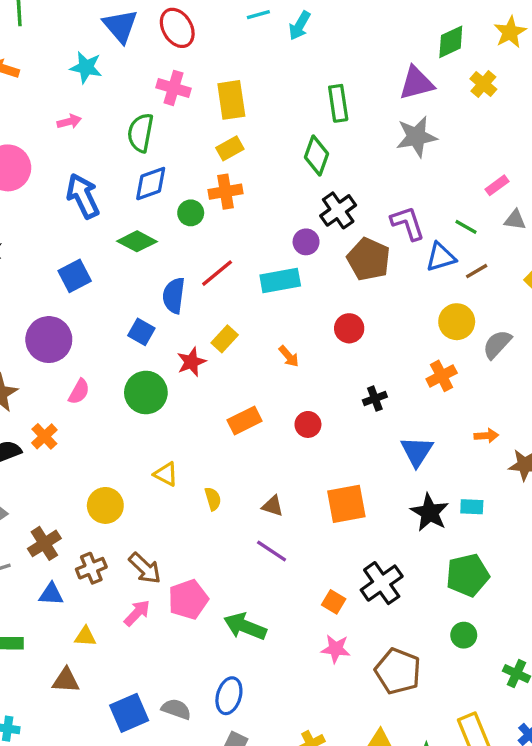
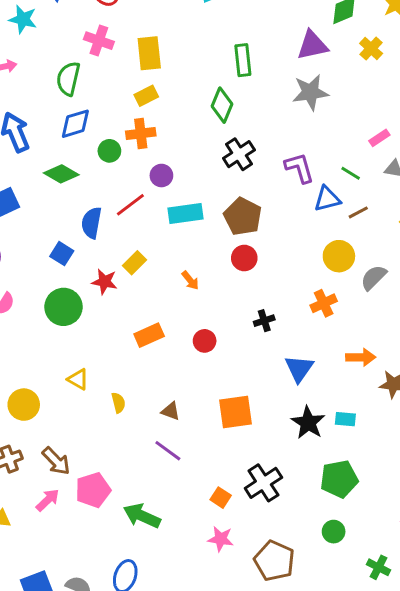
purple circle: (306, 242) -> (161, 176), moved
brown pentagon: (369, 259) -> (243, 217), moved
red star: (191, 362) -> (105, 282), turned 30
orange arrow: (486, 436) -> (361, 357), size x1.4

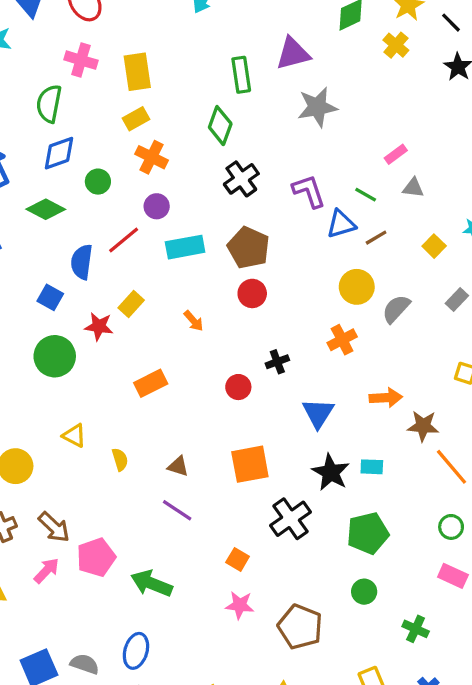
purple triangle: (312, 45) -> (293, 54), moved
yellow cross: (371, 48) -> (396, 45), moved
orange cross: (141, 133) -> (152, 157), moved, turned 36
red circle: (205, 341) -> (238, 387), moved
black cross: (263, 483) -> (290, 519), moved

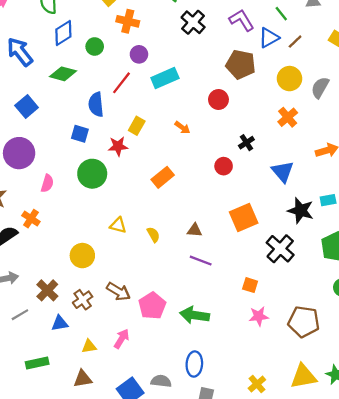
green line: (366, 195) -> (281, 14), turned 35
brown pentagon: (248, 248) -> (241, 64), moved
pink arrow: (46, 571) -> (122, 339), moved

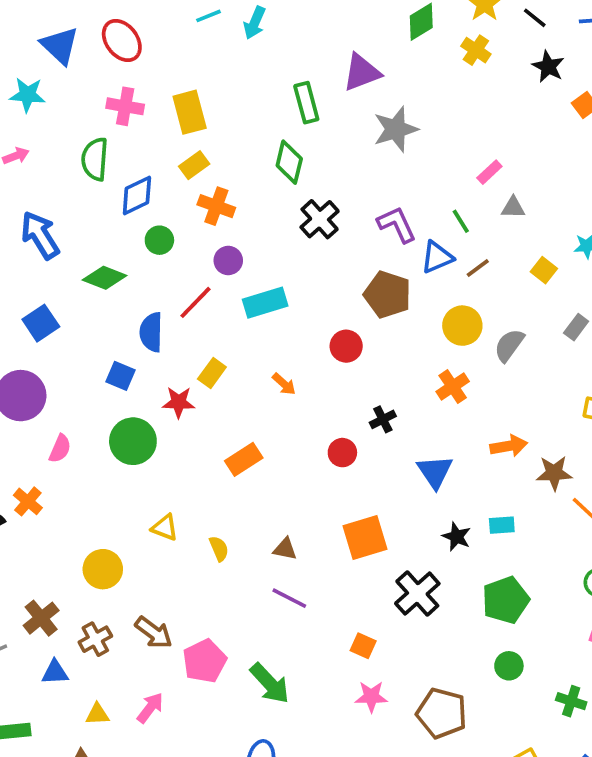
blue diamond: (63, 33) -> (137, 195), moved
black star: (301, 211) -> (457, 537), size x0.7
green arrow: (194, 315) -> (270, 683), turned -148

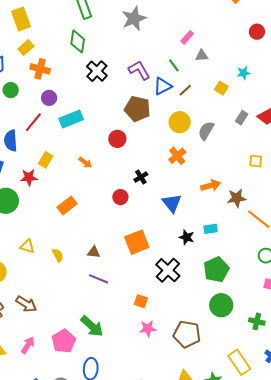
pink pentagon: (205, 661) -> (64, 341), moved
green circle: (509, 666) -> (221, 305), size x1.5

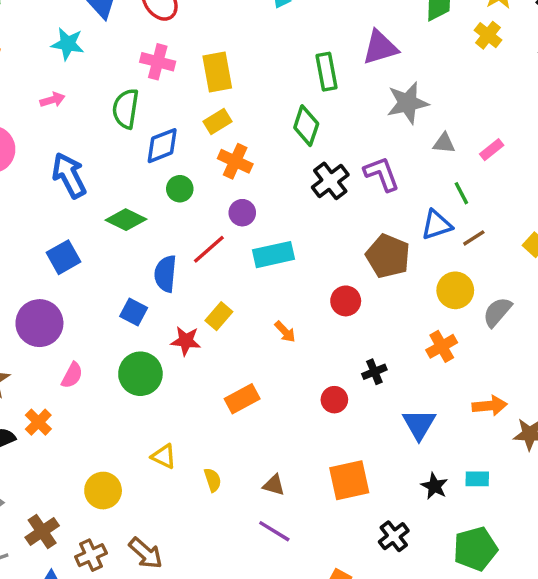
gray triangle: (202, 56) -> (444, 143), moved
purple L-shape: (139, 70) -> (382, 174), moved
black cross: (168, 270) -> (394, 536), size x0.7

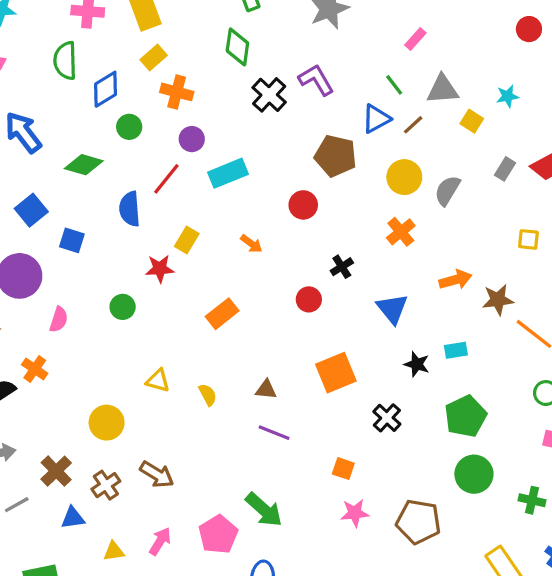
gray triangle: (444, 143) -> (442, 89), moved, size x1.5
blue square: (134, 312) -> (72, 240), moved
green circle: (140, 374) -> (123, 307), size x0.6

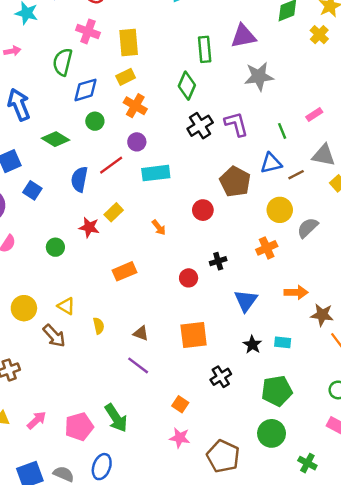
green line: (394, 85) -> (282, 131), moved
yellow circle: (107, 423) -> (24, 308), moved
brown arrow: (157, 474) -> (54, 336), moved

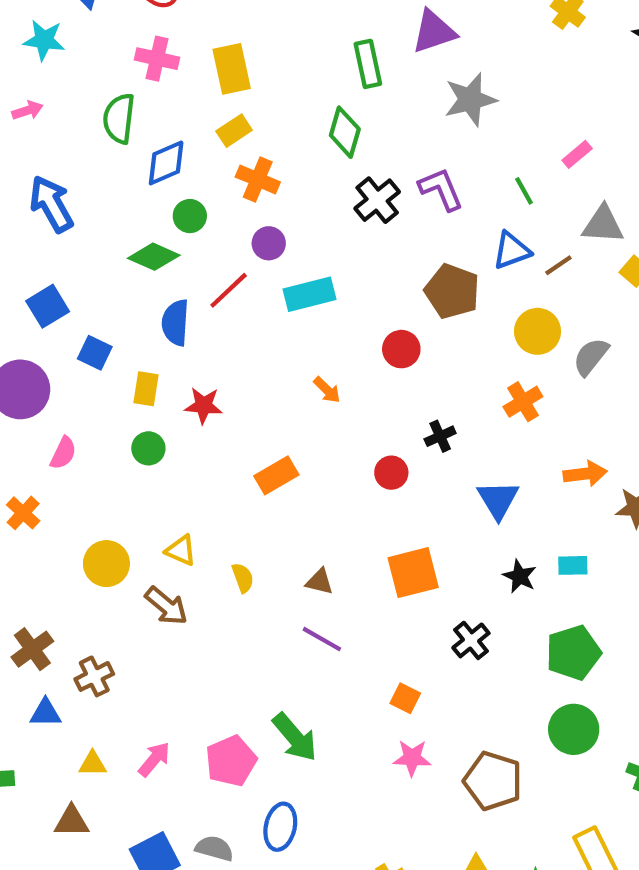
green diamond: (55, 139) -> (154, 257), moved
yellow rectangle: (114, 212) -> (146, 389), moved, turned -30

